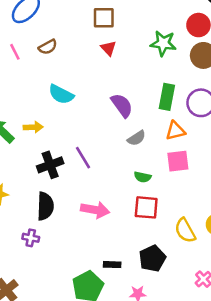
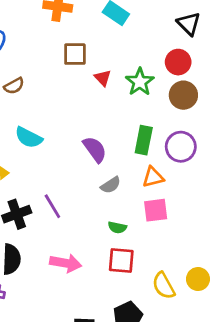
green star: (163, 43) -> (140, 82), turned 30
red triangle: (109, 48) -> (103, 78), moved

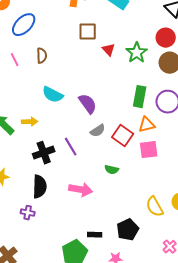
brown semicircle: (14, 86) -> (42, 56), turned -63
purple semicircle: (95, 149) -> (88, 104), moved
gray semicircle: (111, 185) -> (98, 131), moved
green semicircle: (117, 227) -> (112, 170), moved
red square: (121, 260) -> (123, 136), moved, turned 30

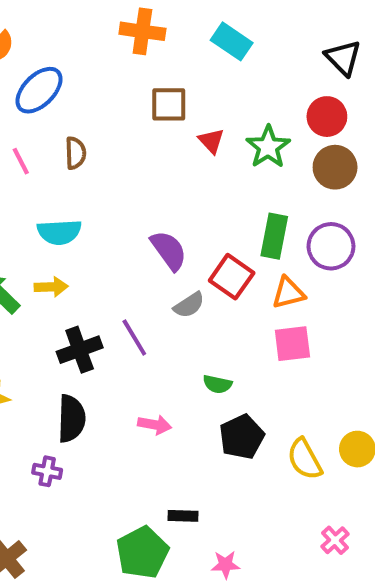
cyan semicircle: (53, 95) -> (59, 232), moved, turned -30
red square: (123, 136) -> (232, 277), moved
pink arrow: (81, 190) -> (155, 425), size x0.7
black pentagon: (128, 230) -> (242, 437), moved

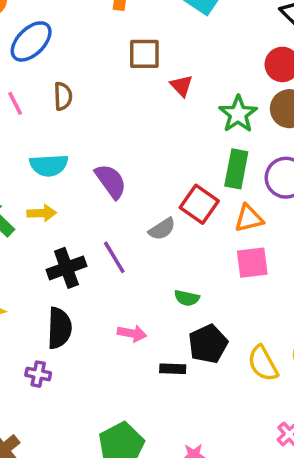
green star: (268, 147) -> (238, 114), moved
purple semicircle: (169, 250) -> (111, 181), moved
black rectangle: (183, 516) -> (173, 369), moved

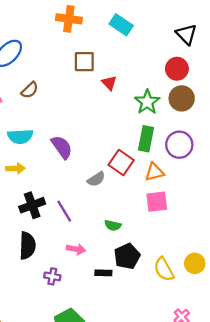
brown semicircle: (63, 96) -> (30, 90), turned 48
purple line: (114, 257) -> (64, 211), moved
purple cross: (38, 374) -> (52, 276), moved

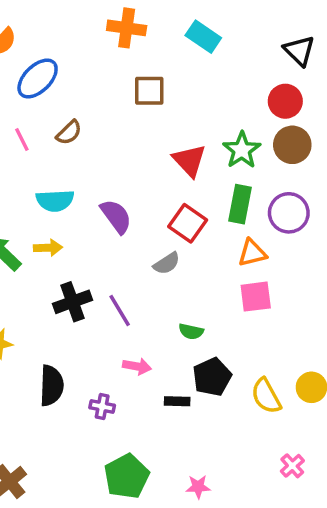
red triangle: (109, 83) -> (189, 161), moved, size x1.5
red square: (121, 162) -> (188, 223), moved
black semicircle: (27, 246) -> (52, 386), moved

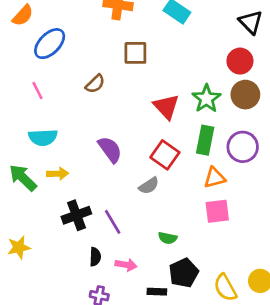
brown semicircle: (69, 133) -> (95, 84), moved
cyan semicircle: (55, 201) -> (43, 137), moved
black semicircle: (52, 386) -> (95, 257), moved, size x0.6

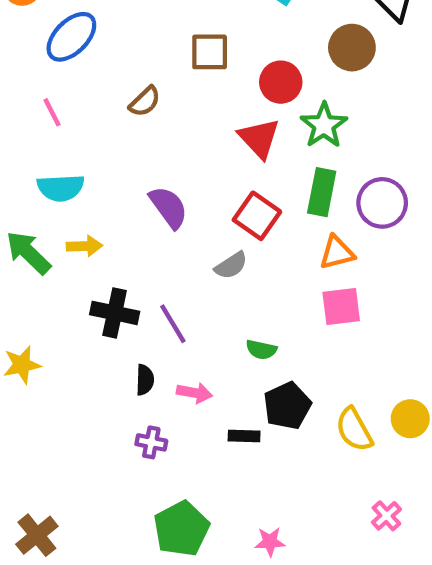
red circle: (240, 61) -> (281, 82), moved
brown circle: (245, 95) -> (352, 48), moved
black cross: (76, 215) -> (115, 313), turned 32

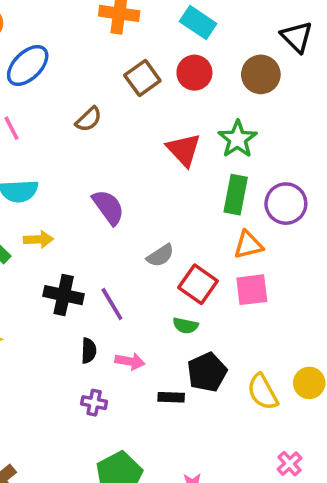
brown square: (210, 52) -> (142, 78), turned -36
red circle: (281, 82) -> (194, 73), moved
red square: (257, 216) -> (198, 284), moved

